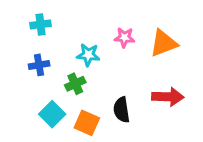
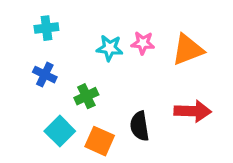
cyan star: (88, 55) -> (110, 48), moved
blue cross: (39, 65) -> (45, 75), turned 36

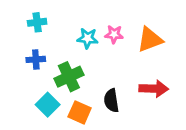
blue cross: (45, 75) -> (36, 59), turned -30
green cross: (86, 96) -> (69, 77), size x1.5

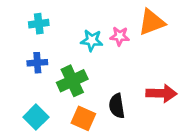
orange triangle: (150, 40) -> (152, 22), moved
cyan square: (48, 105) -> (36, 117), moved

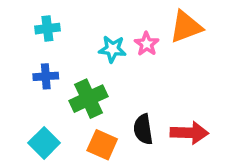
pink star: (120, 36) -> (147, 44), turned 30
red arrow: (161, 93) -> (189, 133), moved

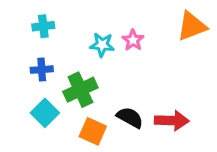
orange triangle: (186, 27) -> (192, 26), moved
black semicircle: (143, 129) -> (130, 117), turned 128
cyan square: (44, 143) -> (45, 113), moved

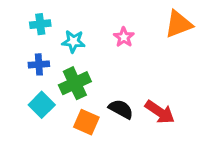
cyan star: (102, 45) -> (73, 41), moved
red arrow: (172, 121) -> (160, 112), turned 32

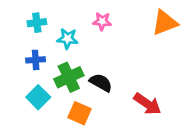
pink star: (124, 37) -> (102, 21), moved, turned -30
black semicircle: (121, 109) -> (101, 83), moved

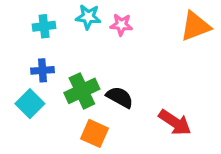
cyan star: (67, 39) -> (88, 17), moved
cyan square: (38, 97) -> (30, 104), moved

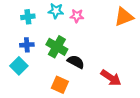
green cross: (82, 91) -> (57, 47), moved, turned -35

